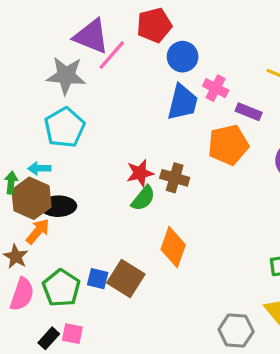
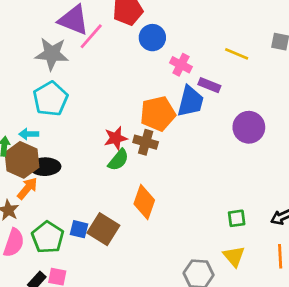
blue trapezoid: (183, 102) -> (190, 101), moved
orange pentagon: (228, 145) -> (158, 114), moved

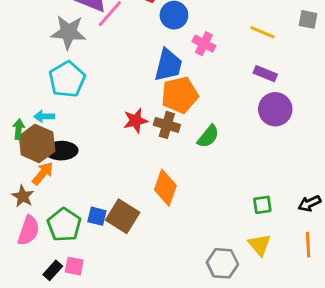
purple rectangle: (209, 85) -> (265, 74), moved
blue trapezoid: (190, 101) -> (168, 65), moved
green semicircle: (118, 160) -> (208, 136), moved

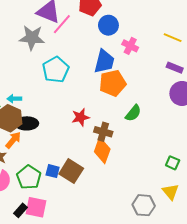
cyan pentagon: (67, 79) -> (56, 70), moved
red star: (135, 121) -> (81, 117), moved
brown cross: (167, 125) -> (103, 132), moved
green square: (262, 205) -> (173, 163), turned 32
pink square: (74, 266) -> (36, 207), size x1.5

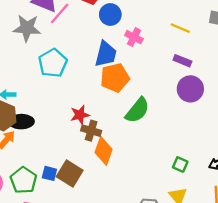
green semicircle: (133, 113) -> (137, 110), size x1.4
brown cross: (103, 132) -> (91, 131), moved

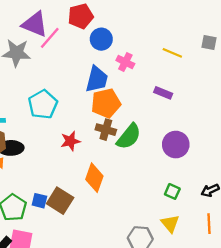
purple rectangle: (182, 61) -> (163, 93), moved
cyan pentagon: (53, 63) -> (43, 104), moved
purple circle: (190, 89) -> (176, 145), moved
brown cross: (91, 131) -> (106, 130), moved

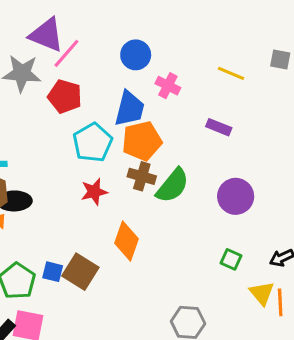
red pentagon: (81, 16) -> (65, 96), moved, turned 30
cyan pentagon: (43, 104) -> (93, 143), moved
yellow triangle: (170, 224) -> (262, 293), moved

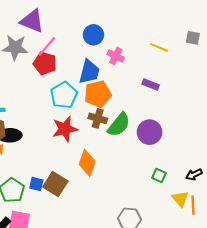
pink line: (66, 53) -> (47, 46), moved
red star: (94, 192) -> (65, 129), size x1.4
purple circle: (236, 196) -> (150, 132), moved

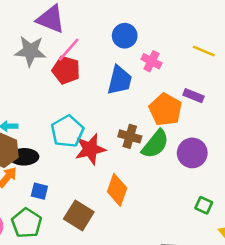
orange pentagon: (98, 94) -> (165, 110), moved, turned -30
cyan pentagon: (64, 95) -> (67, 131), moved
blue square: (36, 184) -> (39, 191), moved

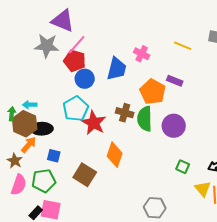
blue circle: (125, 36) -> (85, 79), moved
green semicircle: (155, 144) -> (145, 119), turned 140
red star: (90, 149) -> (94, 123), turned -30
green pentagon: (27, 223) -> (44, 181), turned 30

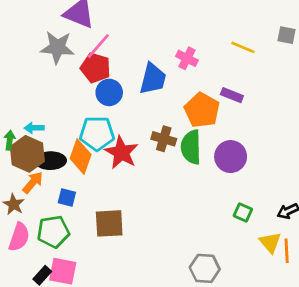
cyan pentagon: (76, 109) -> (97, 133), turned 30
orange diamond: (115, 155) -> (81, 157), moved
brown square: (85, 175) -> (109, 223), turned -35

